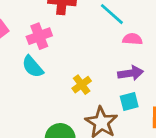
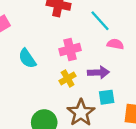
pink cross: (39, 36) -> (70, 50), moved
purple arrow: (131, 73) -> (98, 72), moved

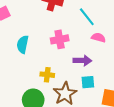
cyan semicircle: (27, 58) -> (23, 44), turned 42
yellow cross: (68, 78) -> (47, 75), moved, turned 32

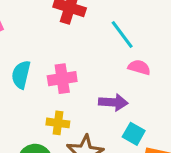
pink cross: (60, 39) -> (62, 79), moved
cyan square: (88, 82) -> (134, 134), moved, turned 32

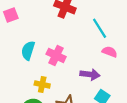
pink cross: (62, 79) -> (56, 55), turned 30
yellow cross: (58, 123) -> (42, 84), moved

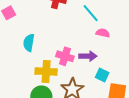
pink cross: (56, 55) -> (65, 56), moved
yellow cross: (42, 84) -> (46, 72), size x1.5

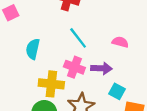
cyan line: (91, 13) -> (78, 38), moved

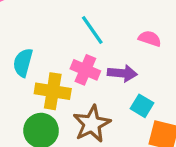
cyan semicircle: (33, 49) -> (23, 63), moved

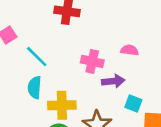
cyan line: (92, 30) -> (37, 57), moved
pink cross: (85, 70) -> (92, 61), moved

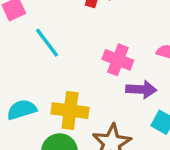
cyan semicircle: (35, 87) -> (22, 110), moved, turned 60

